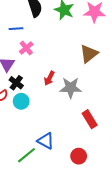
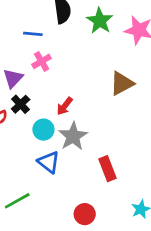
gray star: (71, 88) -> (73, 136), moved, turned 30
cyan circle: (21, 101) -> (43, 130), moved
blue triangle: (46, 141) -> (49, 162), moved

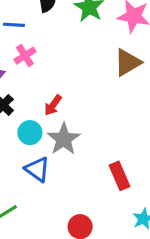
brown triangle: (122, 83) -> (127, 62), moved
red rectangle: (107, 169) -> (119, 176), moved

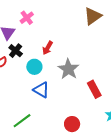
gray star: (64, 139) -> (68, 69), moved

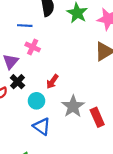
pink cross: (27, 18) -> (33, 47), turned -32
red rectangle: (94, 89) -> (97, 117), moved

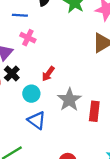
red rectangle: (97, 117) -> (94, 111), turned 30

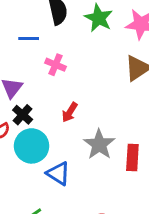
pink cross: (28, 38) -> (56, 65), moved
cyan circle: (31, 94) -> (32, 146), moved, size x1.5

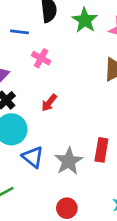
gray star: (99, 144) -> (69, 161), moved

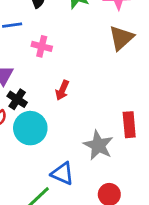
blue triangle: (33, 157) -> (62, 174), moved

